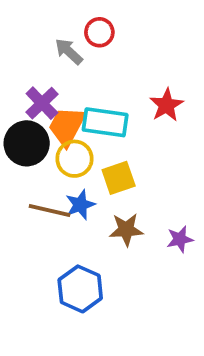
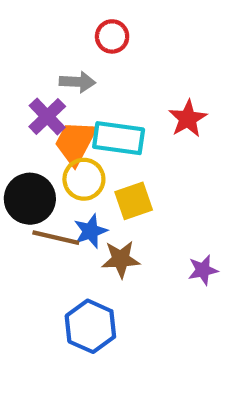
gray arrow: (69, 51) -> (77, 82), moved, turned 140
black circle: (27, 143) -> (30, 199), moved
brown star: (126, 230) -> (121, 259), moved

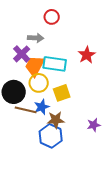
blue hexagon: (90, 326) -> (51, 136), moved

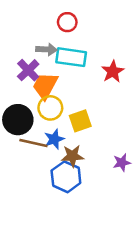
cyan rectangle: (55, 64) -> (71, 57), moved

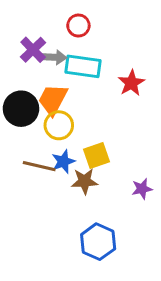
purple cross: (28, 70) -> (33, 50), moved
black circle: (18, 120) -> (21, 109), moved
yellow square: (80, 121) -> (97, 156), moved
blue hexagon: (66, 177) -> (98, 242), moved

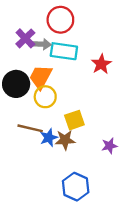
red circle: (78, 26) -> (60, 20), size x1.5
blue star: (63, 162) -> (49, 138), moved

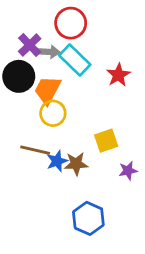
cyan rectangle: (64, 51) -> (75, 60), turned 36
black circle: (16, 84) -> (19, 76), moved
yellow square: (74, 120) -> (106, 141), moved

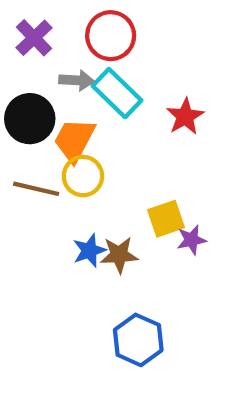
purple cross: (30, 45) -> (34, 38), moved
brown line: (35, 150) -> (36, 189), moved
purple star: (128, 171) -> (191, 240), moved

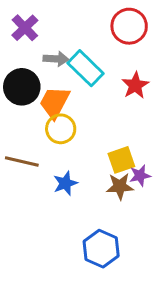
red circle: (111, 36) -> (129, 26), moved
brown line: (36, 189) -> (22, 162), moved
brown star: (119, 255) -> (120, 186), moved

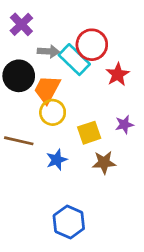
red circle: (129, 26) -> (92, 45), moved
yellow square: (121, 160) -> (89, 133), moved
purple star: (140, 175) -> (124, 125), moved
blue hexagon: (101, 249) -> (69, 222), moved

